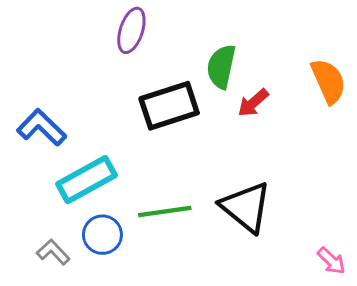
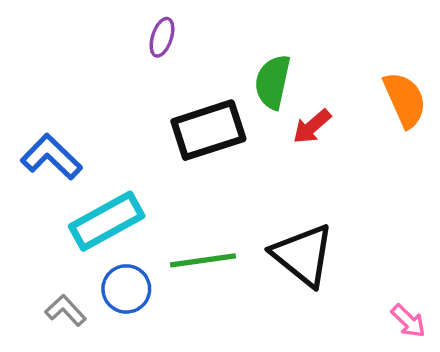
purple ellipse: (131, 30) -> (162, 37), size x0.7

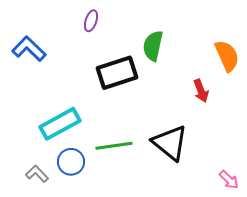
red arrow: (312, 127) -> (201, 91), moved, turned -70
blue L-shape: (51, 157) -> (29, 49), moved

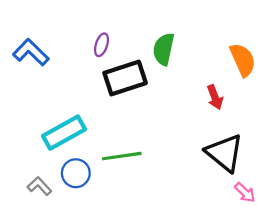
purple ellipse: (91, 21) -> (102, 45), moved
black triangle: (170, 143) -> (225, 153), moved

